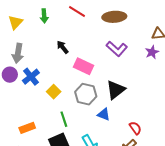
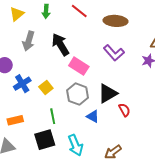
black arrow: (63, 47) -> (60, 45), size x1.6
gray arrow: (18, 53) -> (29, 41), moved
blue cross: (31, 77) -> (22, 84), moved
red semicircle: (135, 128) -> (124, 110), moved

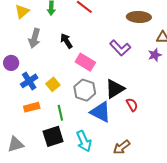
brown ellipse: (116, 21) -> (139, 17), moved
black arrow: (60, 45) -> (66, 41), size x0.7
blue triangle: (93, 116) -> (100, 112), size x1.6
orange rectangle: (15, 120) -> (32, 107), moved

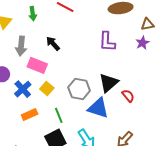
purple L-shape: (120, 48) -> (107, 42), turned 55
pink rectangle: (85, 62) -> (37, 65), moved

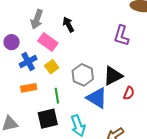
red semicircle: (128, 96) -> (129, 93), turned 48

